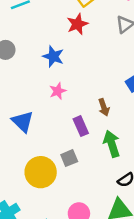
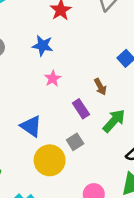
blue triangle: (23, 122) -> (31, 126), moved
green arrow: (112, 144) -> (114, 121), turned 70

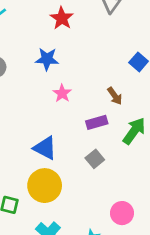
purple rectangle: (81, 109) -> (97, 122), turned -66
yellow circle: (50, 160) -> (45, 186), moved

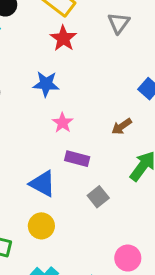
brown arrow: (115, 96) -> (122, 126), turned 90
purple rectangle: (97, 122) -> (77, 159), moved, turned 30
yellow circle: (45, 186) -> (41, 226), size x0.7

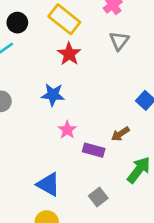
purple rectangle: (77, 159) -> (94, 150), moved

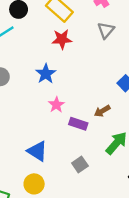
red star: (69, 54) -> (62, 39), turned 30
blue star: (53, 95) -> (46, 74), turned 30

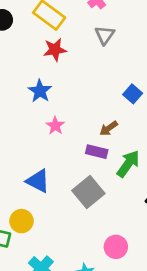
purple rectangle: (78, 124) -> (97, 152), moved
gray square: (80, 164) -> (88, 192), size x1.6
yellow circle: (34, 184) -> (21, 221), moved

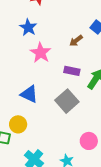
pink star: (55, 126) -> (41, 53), size x1.5
brown arrow: (109, 128) -> (76, 41), moved

